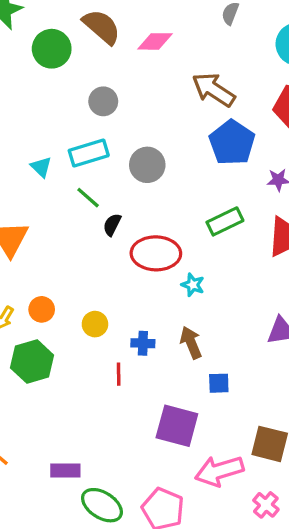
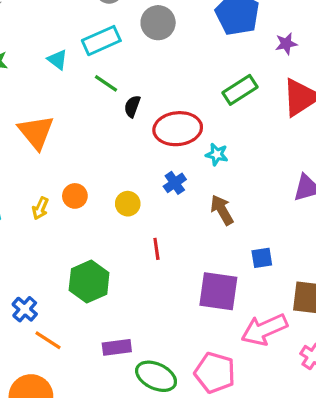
gray circle: (147, 165) -> (158, 23), moved
blue cross: (143, 343) -> (175, 183), moved, turned -30
green hexagon: (32, 362) -> (89, 281), moved
blue square: (219, 383) -> (262, 258), moved

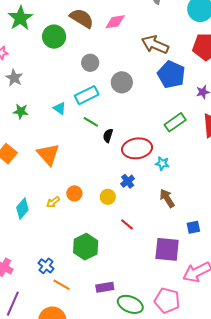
blue cross: (175, 183) -> (128, 181), moved
yellow arrow: (40, 208) -> (53, 202), turned 32
red line: (156, 249) -> (127, 224), turned -40

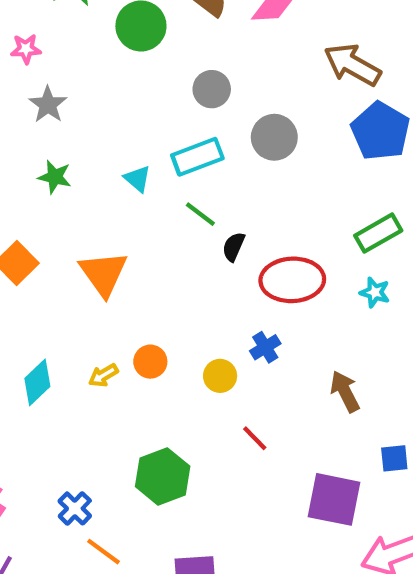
cyan star: (162, 163) -> (375, 292), moved

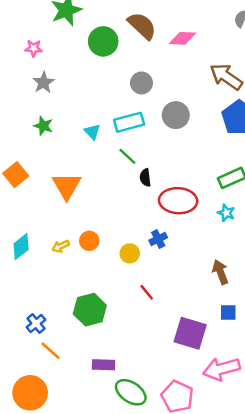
black semicircle: (234, 247) -> (145, 178), turned -36
brown arrow: (345, 391) -> (220, 272), moved

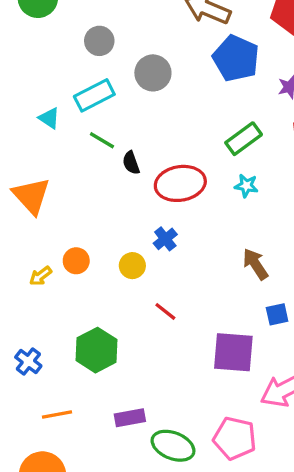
blue cross: (36, 323) -> (28, 362), moved
orange line: (50, 351) -> (57, 414), turned -40

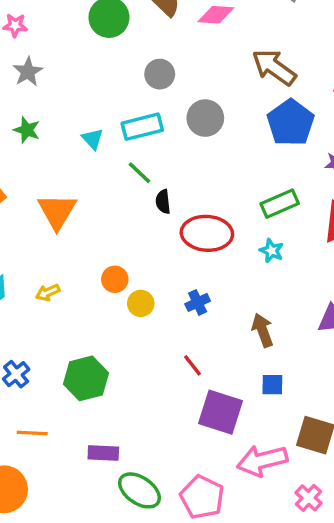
blue cross: (165, 239) -> (198, 302), moved
orange circle: (76, 261) -> (115, 279), moved
red line: (165, 311) -> (192, 365), moved

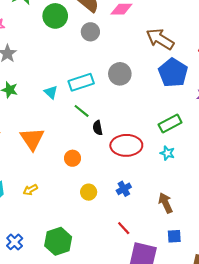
gray circle: (160, 74) -> (90, 32), moved
orange circle: (115, 279) -> (72, 158), moved

